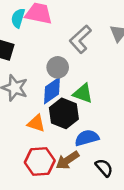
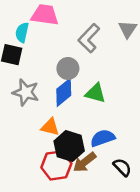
cyan semicircle: (18, 18) -> (22, 32), moved
black hexagon: (64, 113) -> (69, 146), moved

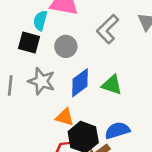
gray circle: (68, 68) -> (66, 46), moved

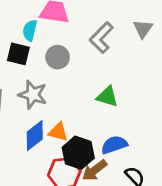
blue diamond: (80, 83) -> (35, 135), moved

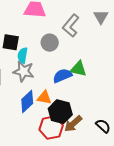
cyan semicircle: (30, 30) -> (23, 55), moved
gray circle: (58, 57) -> (50, 43), moved
blue semicircle: (114, 145) -> (62, 76), moved

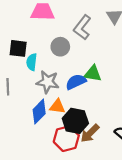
gray star: (23, 71) -> (48, 82), moved

